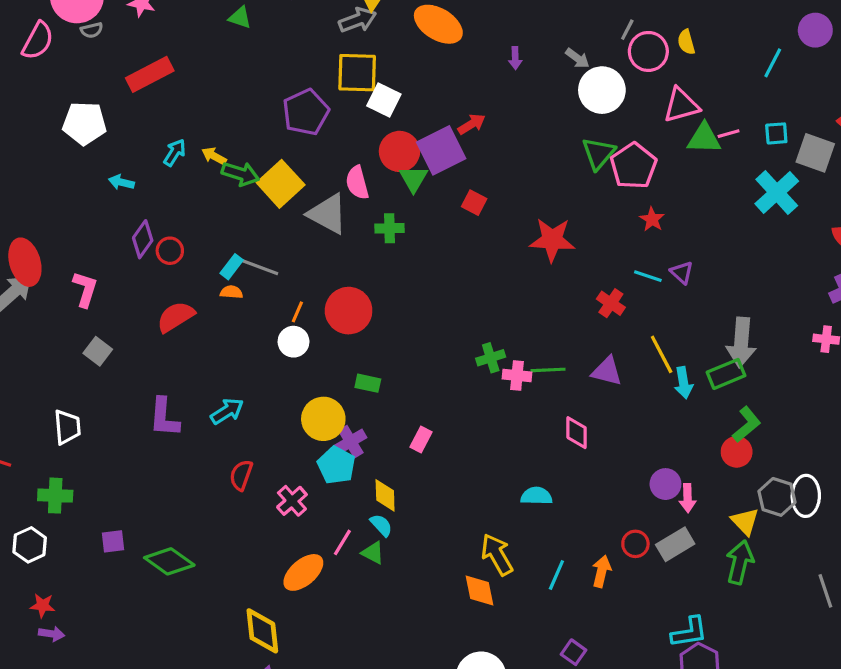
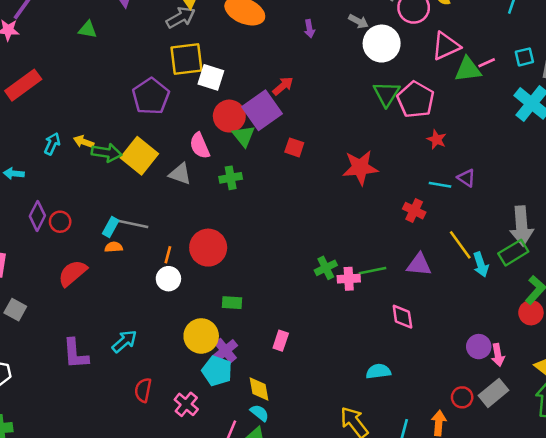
gray triangle: (328, 214) -> (180, 174), size x0.7

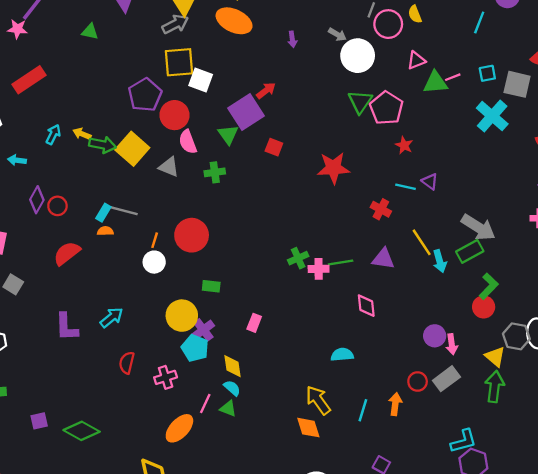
pink triangle: (446, 46) -> (416, 60), size x0.7
red circle: (229, 116) -> (174, 115), moved
gray arrow: (522, 226) -> (478, 227), turned -56
pink cross: (186, 404) -> (166, 377), turned 30

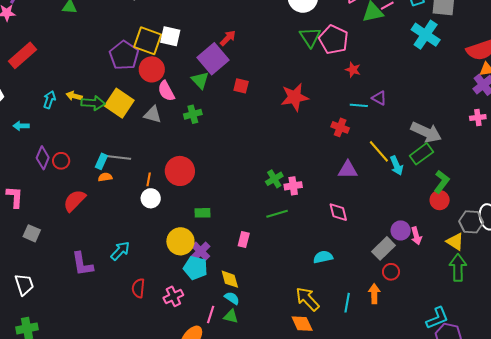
yellow square: (179, 62) -> (148, 41), moved, turned 32
green line: (341, 262) -> (277, 214), moved
gray rectangle: (446, 379) -> (383, 248), moved

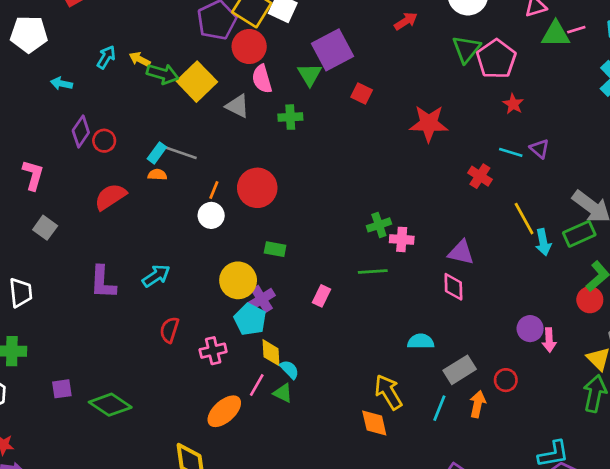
red arrow: (228, 38) -> (406, 21), moved
purple triangle: (348, 170) -> (461, 252), moved
gray rectangle: (383, 248) -> (460, 370), moved
yellow diamond: (230, 279) -> (271, 353), moved

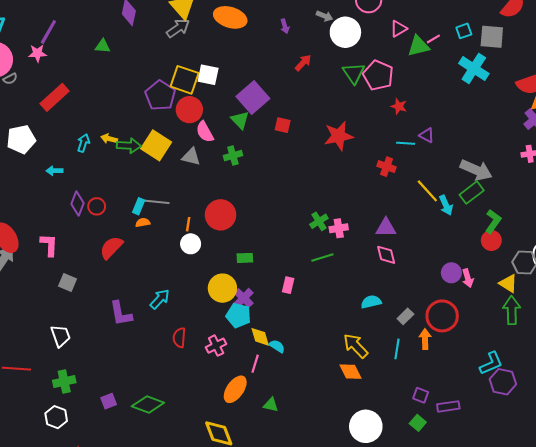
gray rectangle: (460, 370) -> (405, 316), size x0.7
red circle: (506, 380) -> (442, 316), size x1.8
green triangle: (283, 393) -> (271, 405), moved

